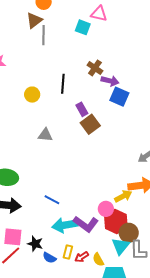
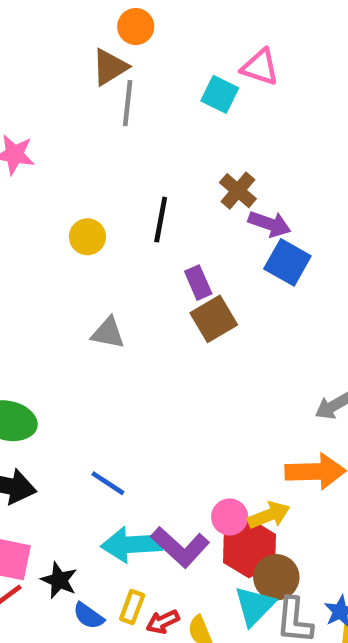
yellow arrow: (123, 196) -> (269, 515), moved

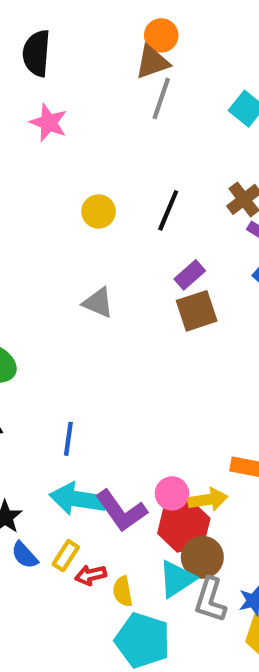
orange circle: (136, 27) -> (161, 35), moved
purple rectangle: (198, 283) -> (190, 275), turned 60
blue line: (108, 483) -> (68, 439), turned 52

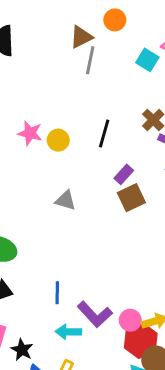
orange circle: (161, 35) -> (115, 20), moved
pink star: (49, 123) -> (30, 133), moved
cyan arrow: (78, 499) -> (68, 332), size x0.7
purple L-shape: (121, 511) -> (95, 314), moved

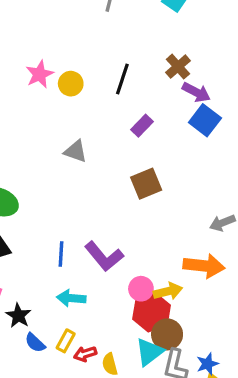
pink star: (30, 133) -> (40, 74), turned 30
brown square: (131, 198) -> (146, 184), moved
purple L-shape: (95, 314) -> (104, 256), moved

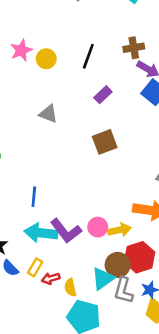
brown cross: (178, 67) -> (134, 48), turned 30
purple L-shape: (104, 256) -> (66, 231), moved
cyan arrow: (71, 298) -> (41, 233), size x1.4
red hexagon: (152, 312) -> (140, 257), moved

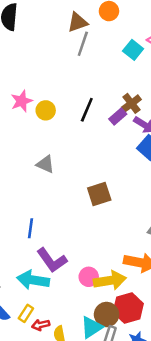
brown cross: (134, 48) -> (131, 103), turned -30
purple rectangle: (103, 95) -> (118, 116), moved
blue line: (34, 197) -> (30, 228), moved
yellow arrow: (120, 230) -> (110, 280), size x1.4
purple L-shape: (66, 231) -> (52, 260), moved

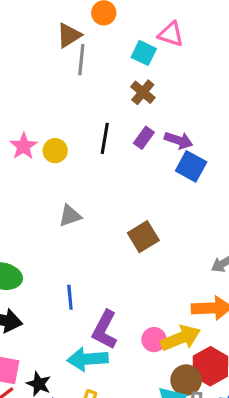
brown cross: (131, 103) -> (143, 92), moved
gray triangle: (45, 164) -> (70, 216), turned -30
purple L-shape: (52, 260) -> (105, 330), turned 76

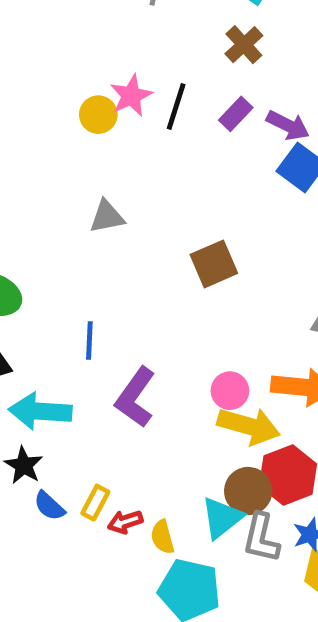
pink star: (24, 146) -> (131, 96), moved
yellow arrow: (181, 338) -> (249, 426), turned 30
pink circle: (154, 340) -> (230, 391), moved
cyan arrow: (88, 359) -> (40, 411), moved

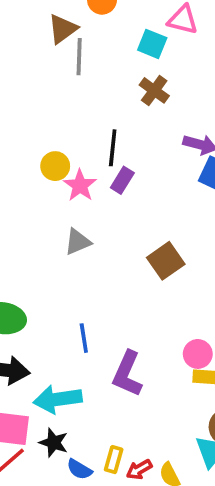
pink star: (131, 96) -> (80, 185), moved
purple rectangle: (236, 114) -> (122, 180), moved

